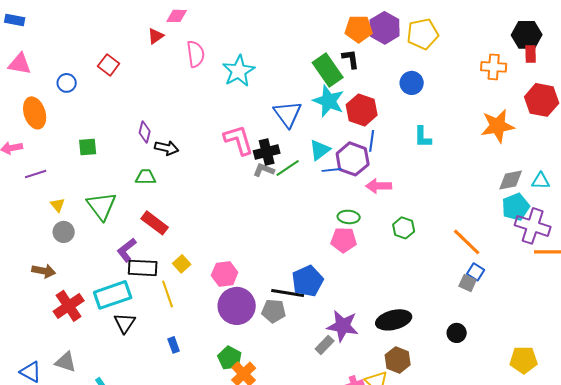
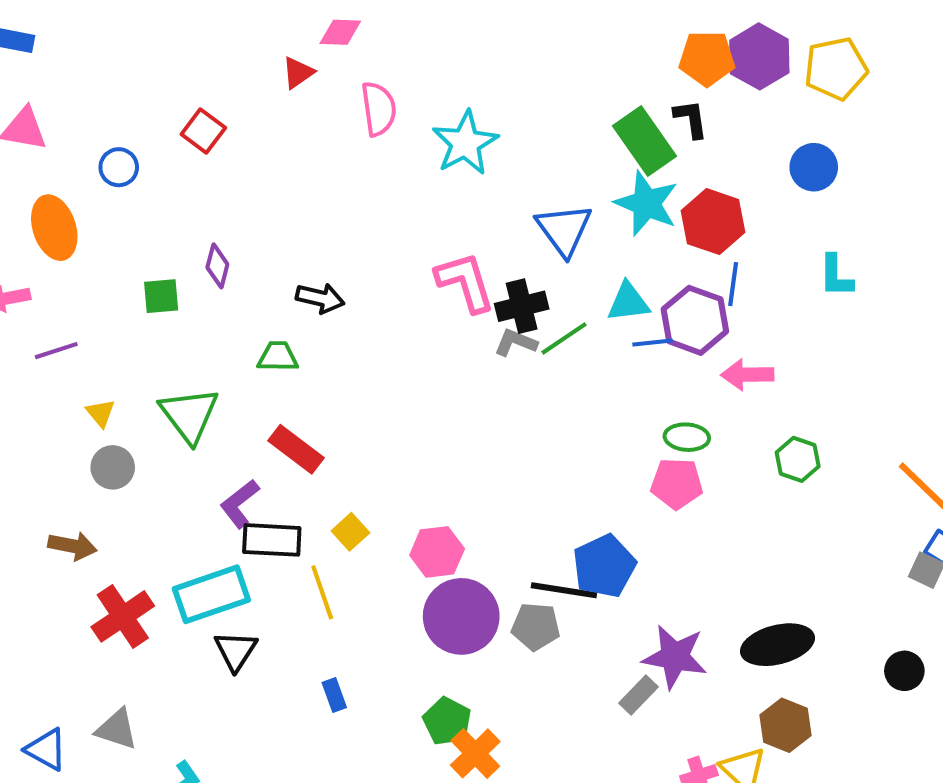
purple diamond: (145, 132) -> (217, 266), moved
cyan triangle: (320, 150) -> (628, 302), turned 30

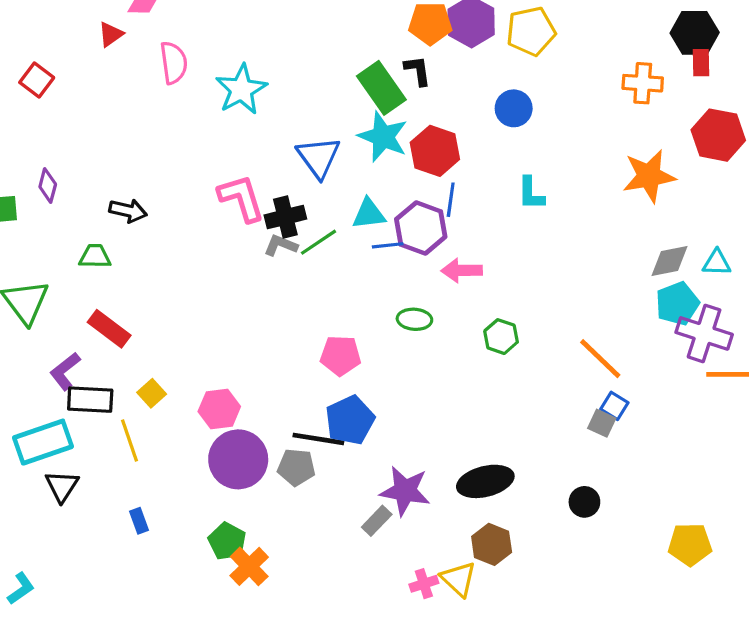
pink pentagon: (677, 483) -> (340, 355), moved

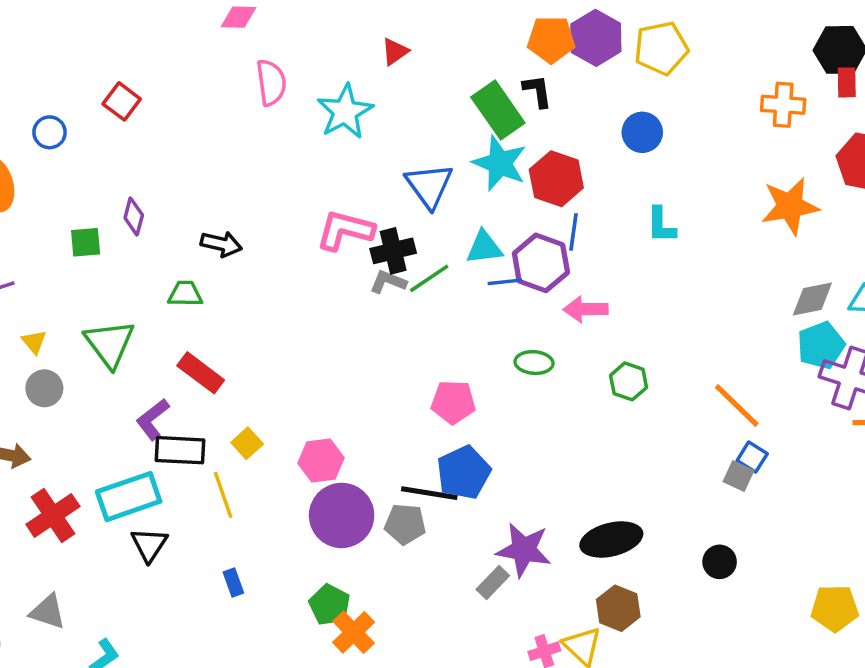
red triangle: (111, 34) -> (395, 52), moved
pink L-shape: (241, 198) -> (345, 230), turned -58

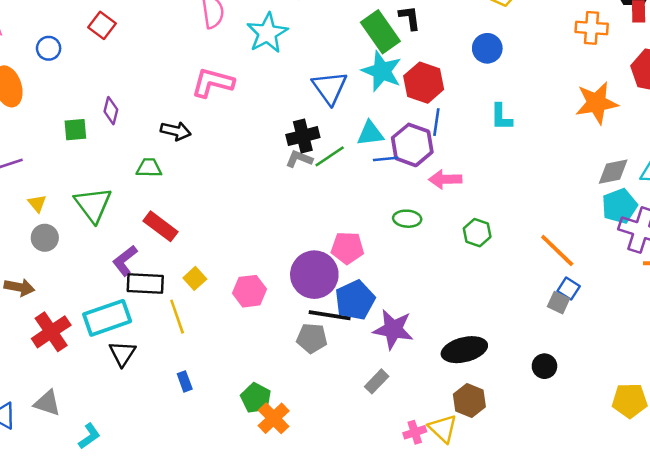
pink L-shape: (345, 230) -> (213, 83), moved
purple circle: (342, 515) -> (314, 275), moved
purple star: (524, 550) -> (393, 329), moved

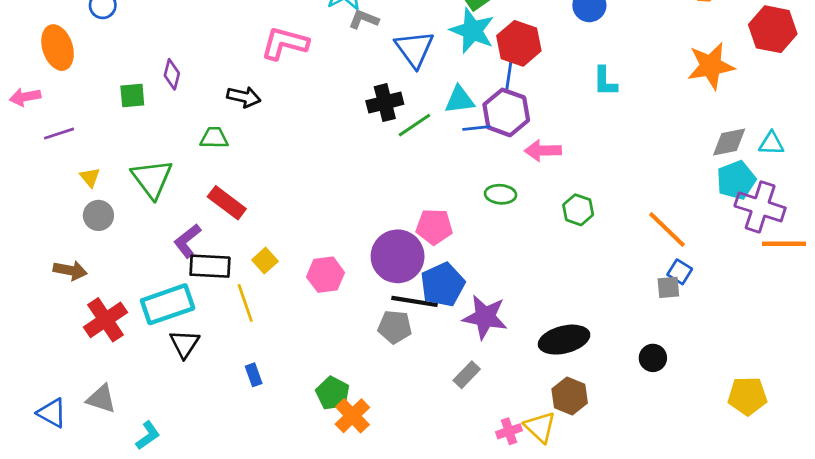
blue line: (436, 122) -> (509, 74), moved
gray L-shape: (299, 159) -> (364, 19), moved
gray square: (558, 303) -> (668, 287), turned -30

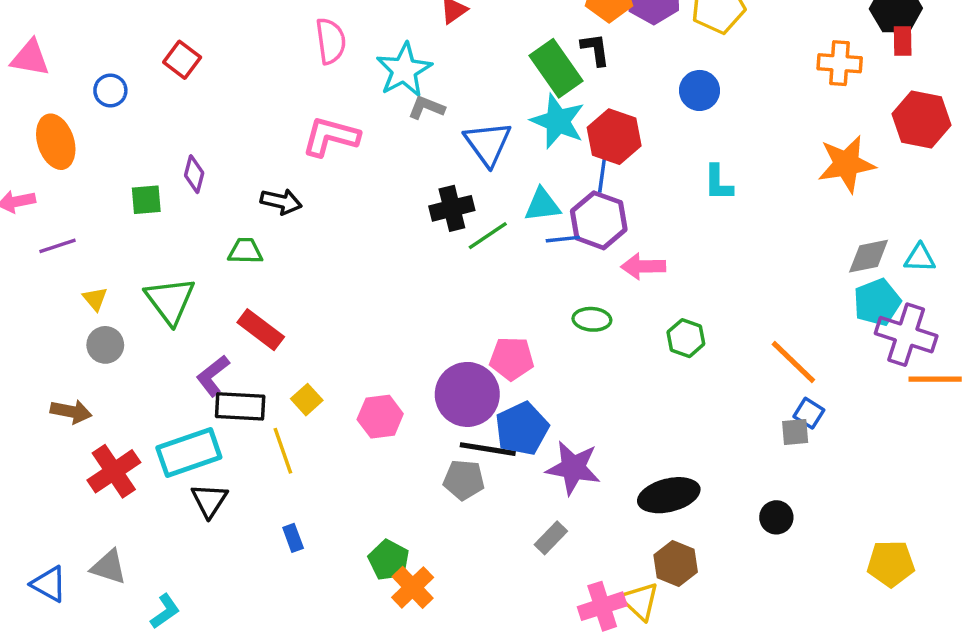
pink cross: (509, 431) -> (602, 606), size x1.5

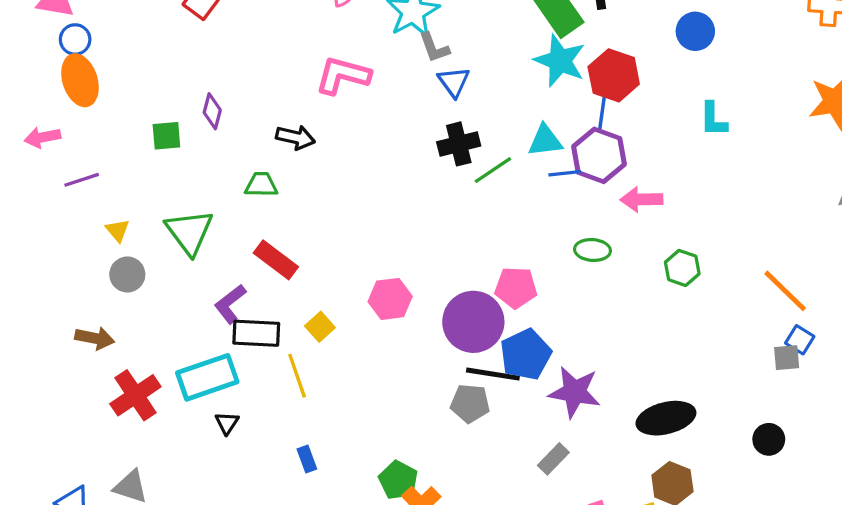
blue circle: (110, 90) -> (75, 39), moved
gray L-shape: (426, 108) -> (434, 48), turned -132
blue triangle: (488, 143) -> (454, 82), moved, size x0.7
pink hexagon: (380, 417) -> (390, 299), moved
black triangle: (209, 500) -> (227, 423), size x0.7

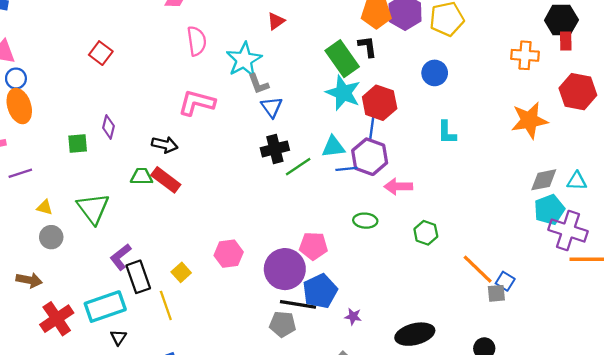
yellow triangle: (118, 230) -> (45, 207), turned -35
red rectangle: (276, 260) -> (166, 180), moved
orange line: (785, 291) -> (478, 269), moved
black rectangle: (256, 333) -> (138, 277), turned 68
purple star: (575, 392) -> (353, 316), size x0.5

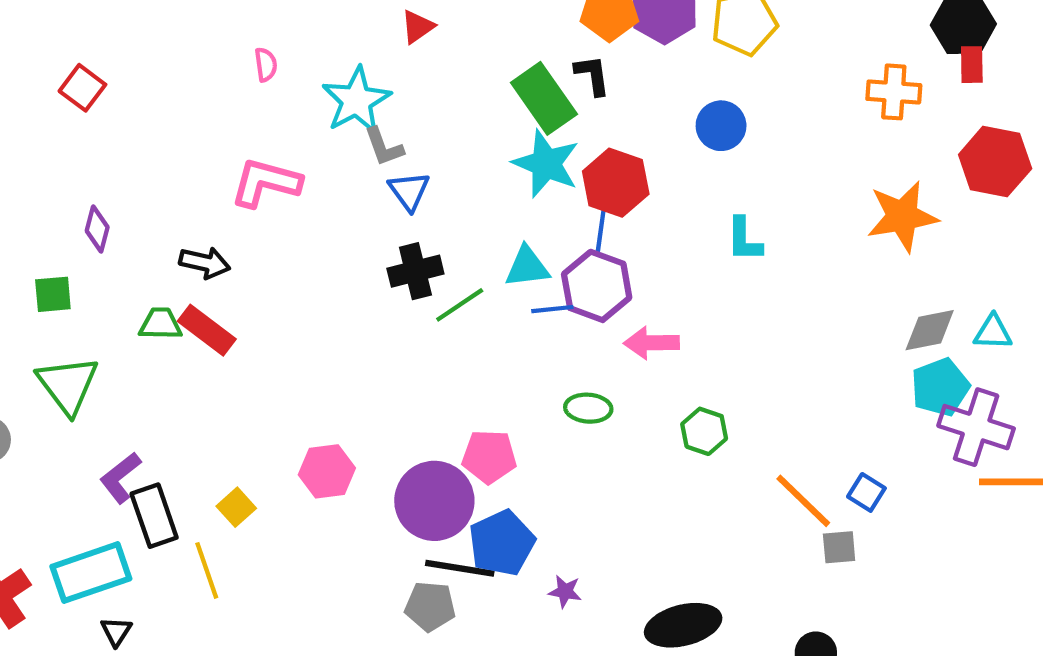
pink semicircle: (197, 41) -> (266, 65), size x0.6
green square: (78, 143) -> (53, 294), moved
blue square: (505, 281) -> (866, 492), moved

